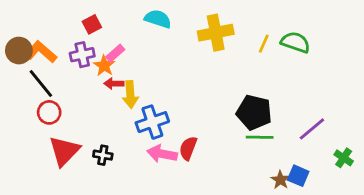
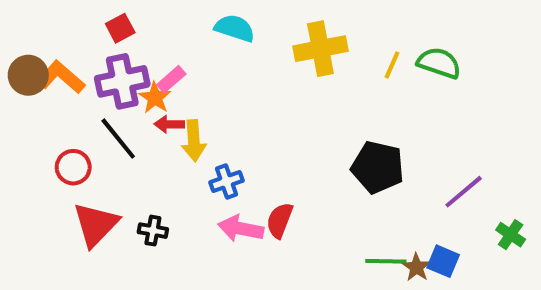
red square: (92, 24) -> (120, 28), moved
purple cross: (82, 55) -> (122, 81), size x1.4
black line: (41, 84) -> (118, 139), moved
blue cross: (152, 122) -> (226, 181), size x0.7
green line: (260, 137) -> (386, 261), moved

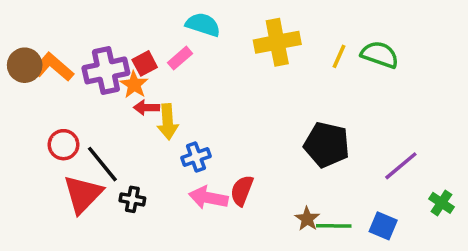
red square: (120, 28) -> (145, 63), moved
pink rectangle: (171, 79) -> (180, 58), moved
black line: (118, 139) -> (102, 164), moved
brown star: (417, 267) -> (307, 219), moved

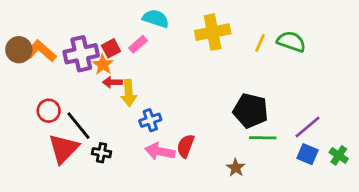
green line: (334, 226) -> (263, 138), moved
blue square: (383, 226) -> (308, 154), moved

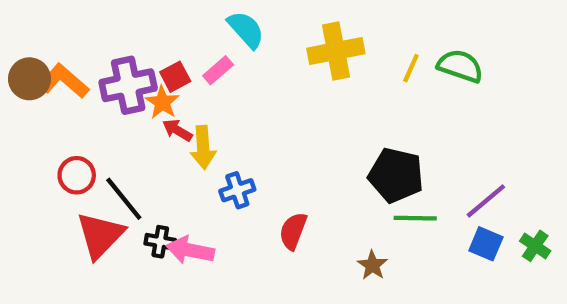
cyan semicircle: (156, 19) -> (246, 30), turned 30
red arrow: (112, 82) -> (177, 130), turned 30
pink arrow: (160, 151) -> (190, 250), moved

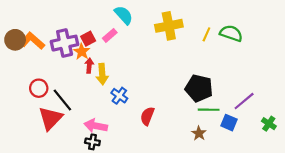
red arrow: (177, 130) -> (89, 66), turned 64
blue cross: (237, 190) -> (119, 96), turned -35
black cross: (160, 242) -> (92, 142), moved
blue square: (486, 244) -> (229, 123), moved
brown star: (372, 265) -> (199, 133), moved

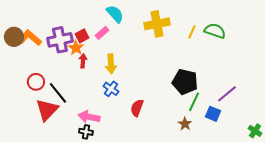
yellow arrow: (102, 74) -> (111, 64), moved
green line: (209, 110) -> (194, 102), turned -66
green cross: (269, 124) -> (255, 131), moved

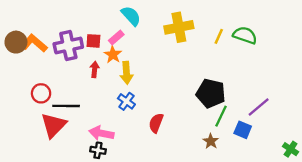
red square: (82, 36) -> (93, 41), turned 32
orange star: (76, 48) -> (113, 55), moved
black line: (58, 93) -> (66, 106), turned -50

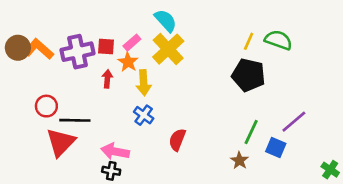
cyan semicircle: (131, 16) -> (166, 21), moved
yellow cross: (179, 27) -> (168, 49), moved, turned -32
black pentagon: (211, 93) -> (249, 75), moved

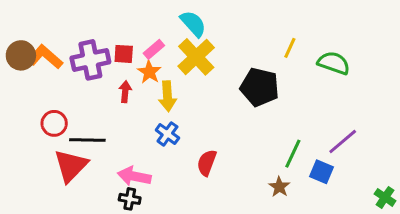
green semicircle: (278, 40) -> (334, 63), moved
black pentagon: (249, 75) -> (260, 87), moved

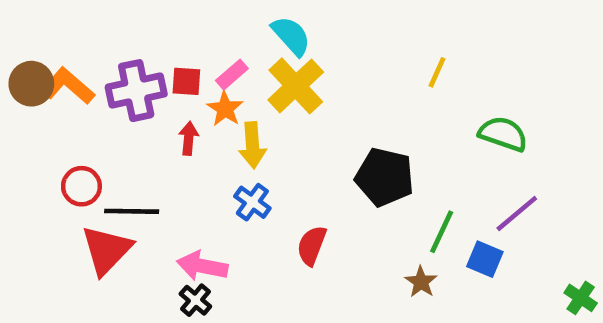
green semicircle: (334, 63) -> (503, 134), moved
black pentagon: (260, 87) -> (385, 177), moved
black cross: (130, 199) -> (195, 300), turned 30

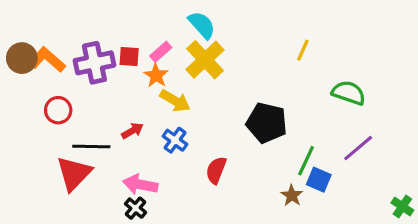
red arrow: (189, 138) -> (132, 131), moved, turned 55
yellow arrow: (252, 145) -> (175, 101), turned -56
red circle: (81, 186) -> (58, 110), moved
blue square: (485, 259) -> (319, 180), moved

